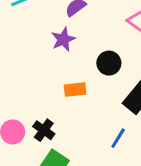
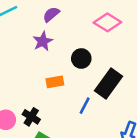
blue line: (118, 138) -> (85, 106), moved

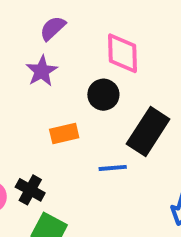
pink diamond: (107, 22) -> (122, 53), moved, turned 60
blue line: (85, 106) -> (113, 168), turned 60

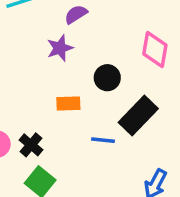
pink diamond: (122, 53) -> (155, 50), moved

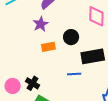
orange rectangle: (68, 104) -> (48, 47), moved
black rectangle: (138, 116) -> (93, 56), turned 45

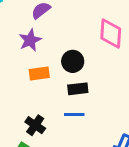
black rectangle: (93, 56) -> (78, 89), moved, size x0.6
black cross: (32, 83) -> (35, 125), moved

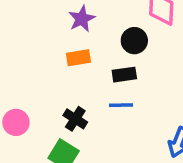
purple star: (30, 40) -> (82, 19), moved
black circle: (73, 61) -> (134, 41), moved

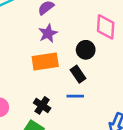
orange rectangle: (78, 58) -> (45, 61), size x1.5
black rectangle: (124, 75) -> (78, 74), turned 63

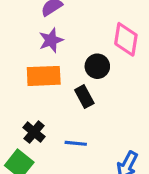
blue line: (75, 96) -> (76, 143), moved

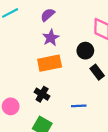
black rectangle: (84, 97) -> (97, 72), moved
black cross: (34, 132) -> (42, 94), moved

